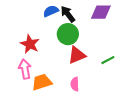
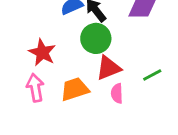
orange trapezoid: (42, 82) -> (75, 89), moved
pink semicircle: (75, 84) -> (117, 93), moved

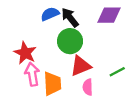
pink arrow: (35, 88) -> (32, 74), moved
orange trapezoid: (75, 89) -> (52, 84), turned 105

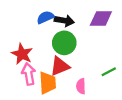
black arrow: (70, 17) -> (64, 21), turned 138
red triangle: (81, 66) -> (60, 66), moved

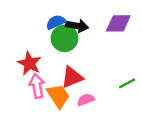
green circle: (64, 43) -> (65, 38), moved
orange trapezoid: (48, 83) -> (58, 96), turned -30
pink semicircle: (81, 86) -> (86, 100), moved, turned 72

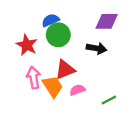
black arrow: (77, 26) -> (96, 48), moved
red star: (29, 63) -> (27, 45), moved
green line: (127, 83) -> (109, 100), moved

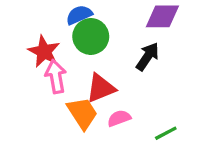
black arrow: (96, 48) -> (147, 57), turned -66
pink arrow: (34, 78) -> (56, 77), moved

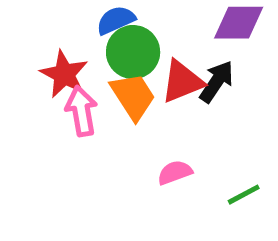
red triangle: (101, 88) -> (182, 82), moved
orange trapezoid: (82, 113) -> (133, 96), moved

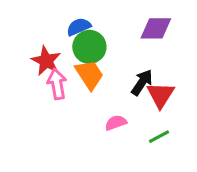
red triangle: (182, 82) -> (161, 95), moved, turned -36
black arrow: (217, 82) -> (142, 82), moved

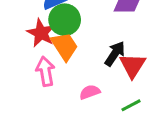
red star: (46, 61) -> (41, 33), moved
pink arrow: (57, 84) -> (45, 71), moved

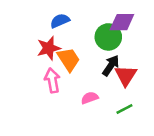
green circle: (65, 20) -> (108, 37), moved
red star: (41, 33) -> (49, 48), turned 30

